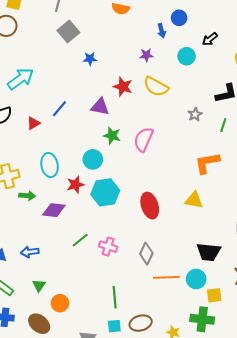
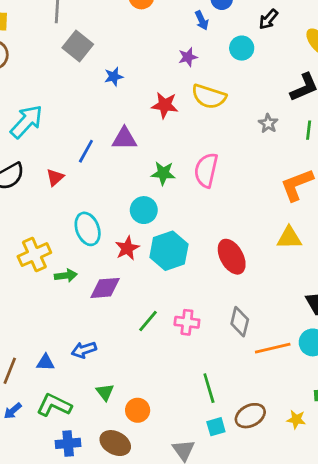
purple triangle: (100, 107) -> (124, 139), moved

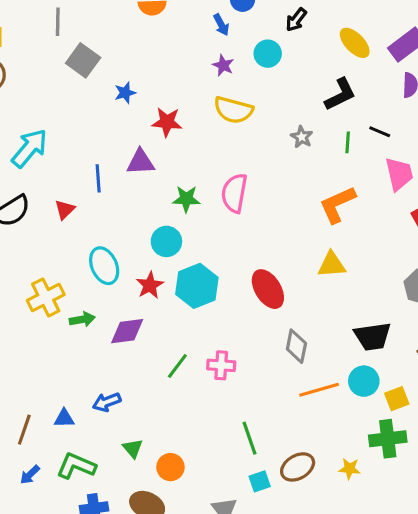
purple star: (188, 57) -> (223, 65), moved, turned -30
red star: (165, 105) -> (167, 122), moved
blue line: (86, 151) -> (98, 178), turned -30
gray diamond: (240, 322) -> (296, 346), moved

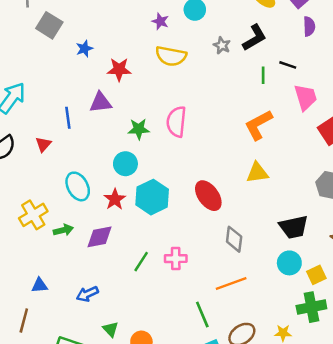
gray star: (302, 137) -> (222, 45), moved
orange line: (319, 390) -> (231, 284), moved
blue triangle: (64, 418) -> (40, 285), moved

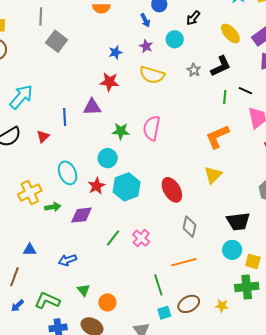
blue star: (84, 49) -> (115, 52), moved
yellow triangle: (257, 173) -> (213, 175), turned -42
pink cross: (176, 259) -> (141, 238), turned 36
yellow square: (316, 275) -> (253, 261), turned 35

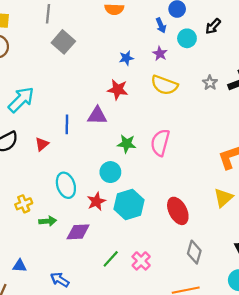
cyan circle: (175, 39) -> (187, 38), moved
yellow cross: (30, 192) -> (24, 204), size x0.7
blue arrow: (67, 260) -> (60, 280), turned 48

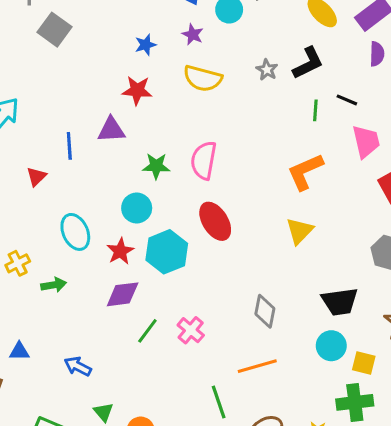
red ellipse: (178, 211) -> (215, 221), moved
purple diamond: (78, 232) -> (123, 294), moved

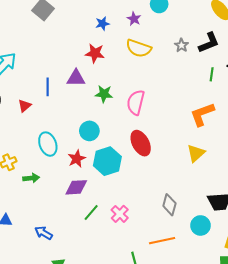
green star: (156, 166) -> (104, 94), moved
cyan circle: (331, 346) -> (200, 225), moved

